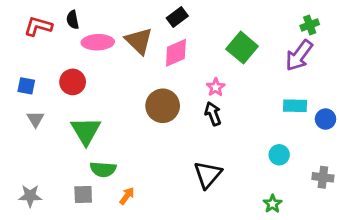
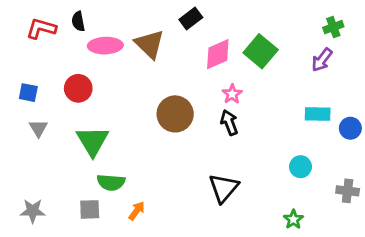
pink diamond: (176, 53) -> (218, 54), moved
purple arrow: (299, 55) -> (322, 60), size x0.7

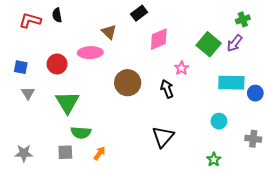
brown triangle: (149, 44) -> (109, 32), size x0.7
pink ellipse: (105, 46) -> (90, 53), moved
green square: (261, 51) -> (209, 44), moved
pink star: (232, 94) -> (182, 68), moved
cyan rectangle: (318, 114) -> (231, 83), size x1.4

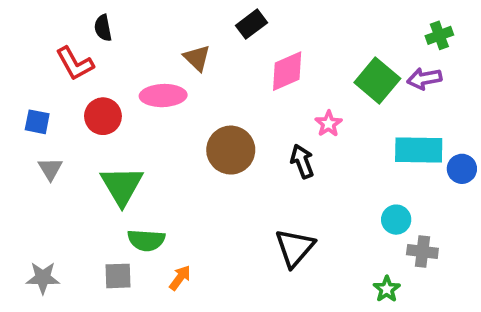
red L-shape: (30, 20) -> (75, 64), moved, turned -135
purple arrow: (235, 43) -> (424, 79), turned 42
gray cross: (253, 139) -> (422, 252), moved

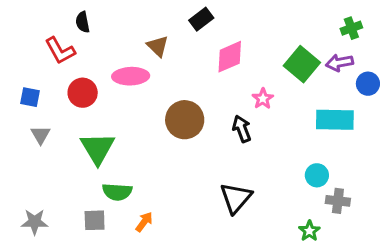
blue circle: (462, 169) -> (368, 84), moved

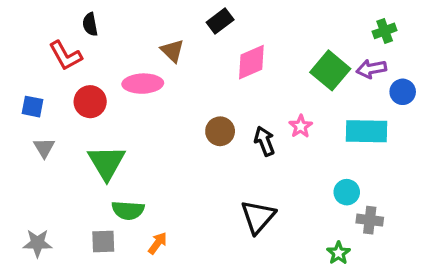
pink star: (263, 99) -> (301, 126), moved
brown circle: (185, 120) -> (220, 131), moved, size x0.7

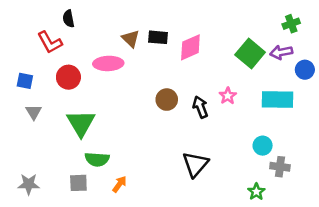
black rectangle: (220, 21) -> (158, 37), moved, turned 42

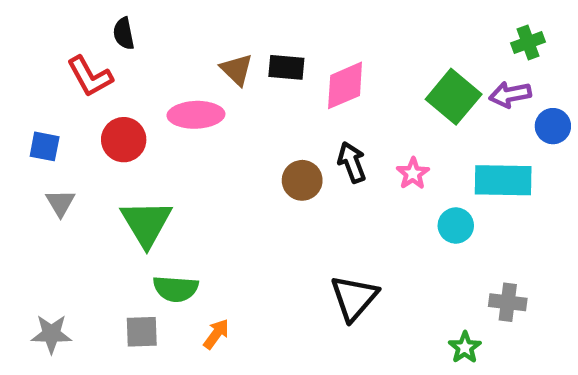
black arrow: (200, 107) -> (352, 162), moved
cyan circle: (263, 146) -> (456, 225), moved

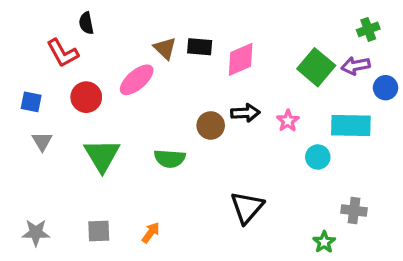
pink ellipse: (196, 115) -> (137, 80), turned -39
black arrow: (352, 162) -> (245, 113), turned 108
green semicircle: (176, 289) -> (170, 159), moved

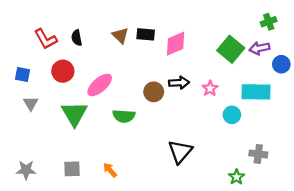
black semicircle: (86, 23) -> (77, 38), moved
pink ellipse: (137, 80) -> (100, 85), moved
orange arrow: (151, 233) -> (110, 170), turned -77

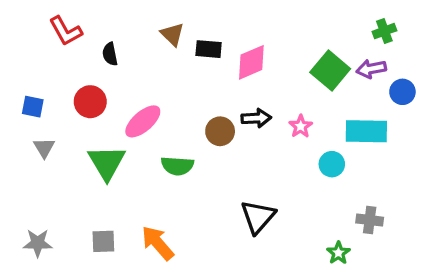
brown triangle: (120, 35) -> (172, 34), moved
red L-shape: (46, 39) -> (66, 31), moved
orange arrow: (110, 170) -> (158, 243), size x1.6

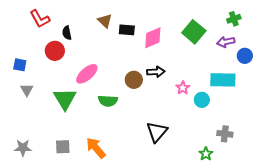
green square: (330, 70) -> (194, 32), moved
red circle: (90, 102) -> (55, 51), moved
pink star: (301, 126) -> (183, 88), moved

